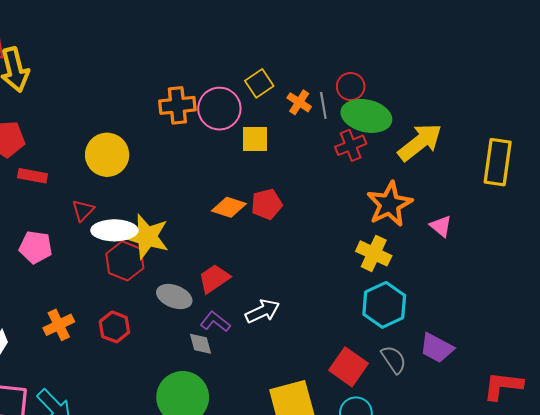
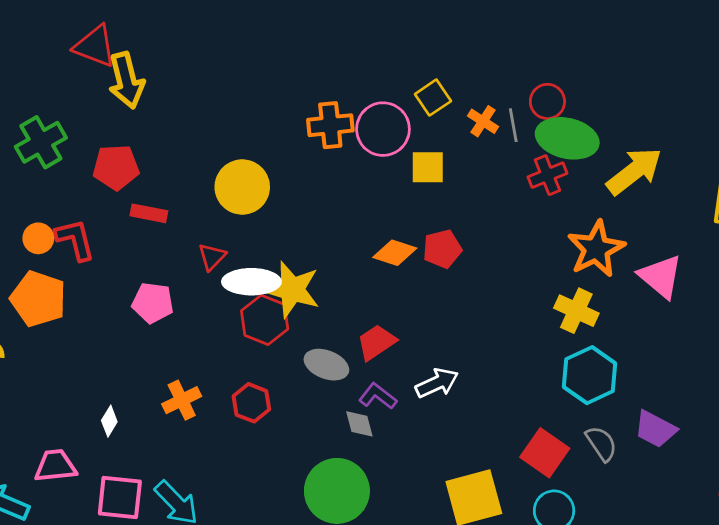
pink triangle: (441, 226) -> (661, 276), size x1.6

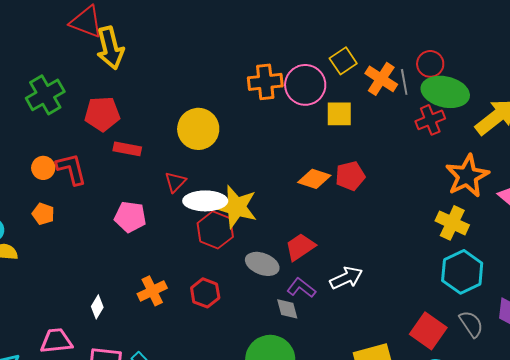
orange cross: (483, 121) -> (381, 79), size x1.4
orange pentagon: (38, 299) -> (43, 214), size x0.5

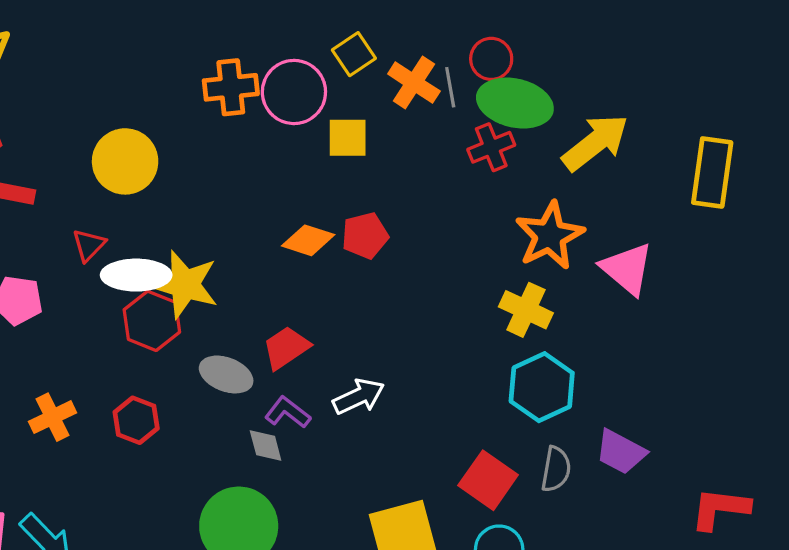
gray semicircle: (471, 324) -> (556, 469), turned 44

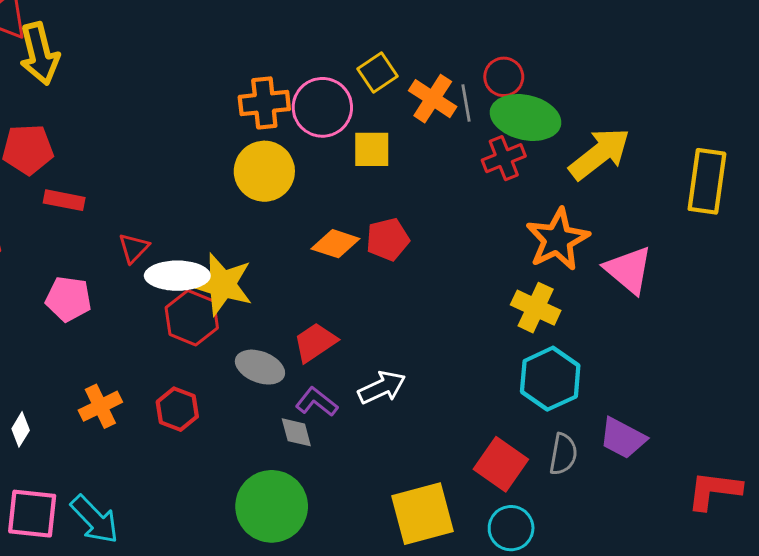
yellow circle: (125, 161) -> (264, 171), moved

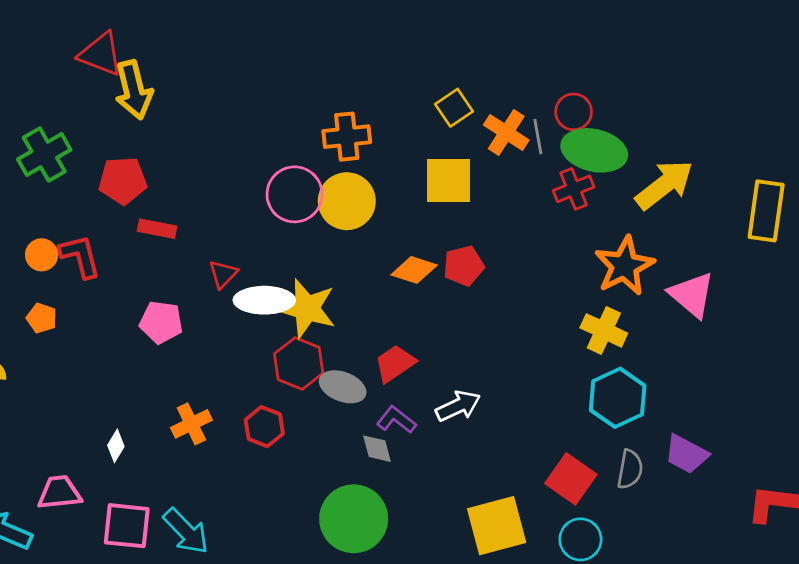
pink circle: (322, 107) -> (295, 194), moved
yellow square: (372, 149) -> (448, 181), size x1.4
red hexagon: (192, 318) -> (299, 363), moved

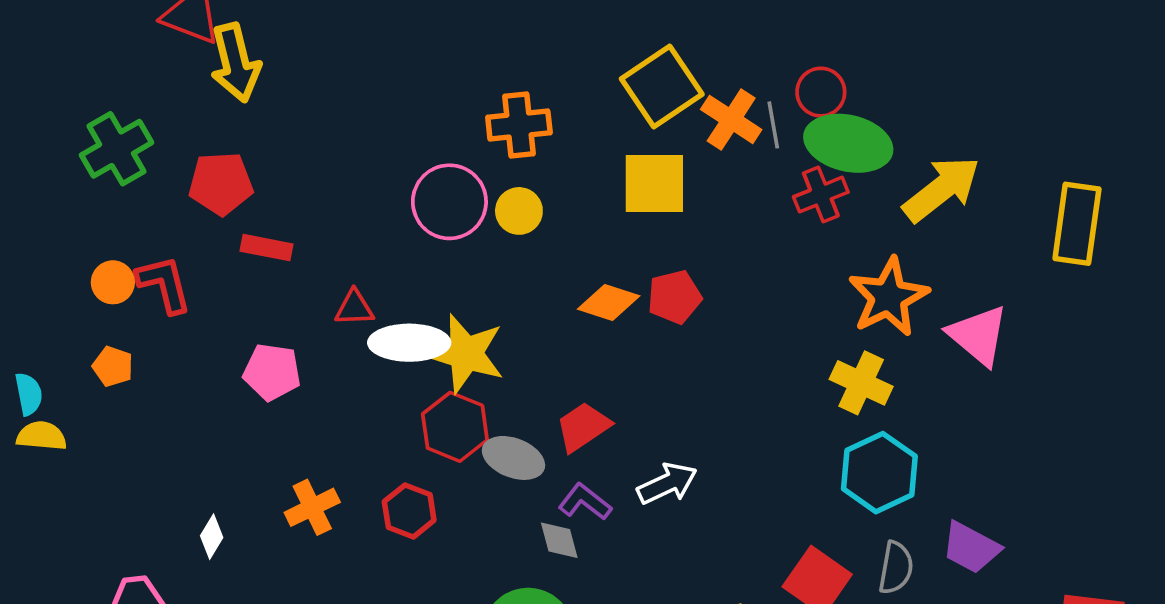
yellow square: (454, 108) -> (662, 87), size x1.6
yellow circle: (347, 201) -> (519, 211), size x0.6
red triangle: (223, 274) -> (354, 308), turned 44

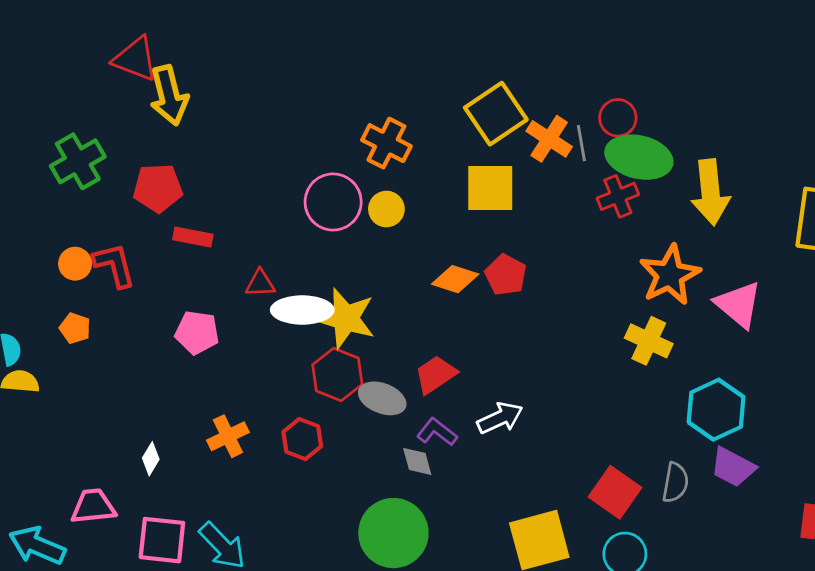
orange cross: (519, 125) -> (386, 143), turned 33
yellow arrow: (942, 189) -> (710, 192), turned 122
red pentagon: (674, 297) -> (506, 275), turned -30
cyan hexagon: (879, 473) -> (716, 410), moved

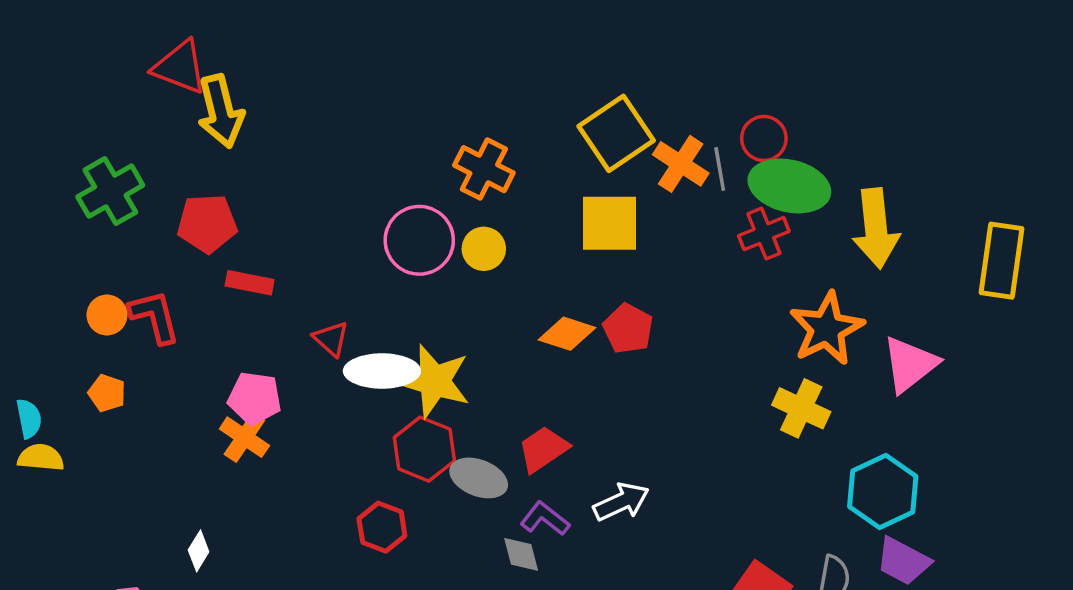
red triangle: (260, 283) -> (331, 339), turned 44
pink triangle: (738, 304) -> (910, 364), turned 42
orange cross: (228, 436) -> (244, 437), moved, turned -30

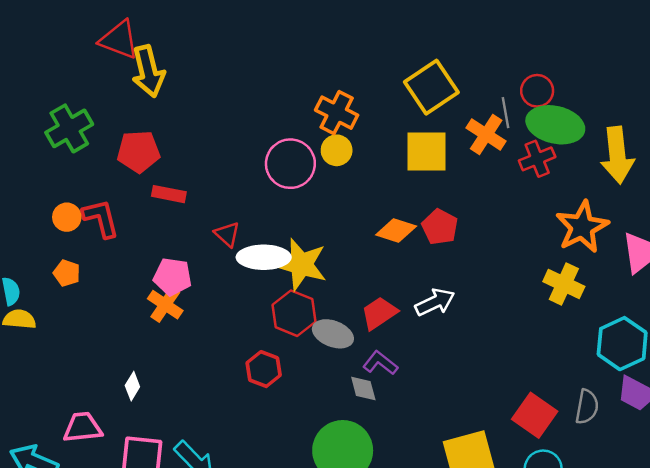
orange cross: (681, 164) -> (486, 135), moved
yellow circle: (484, 249) -> (337, 150), moved
white arrow: (621, 502) -> (435, 302), moved

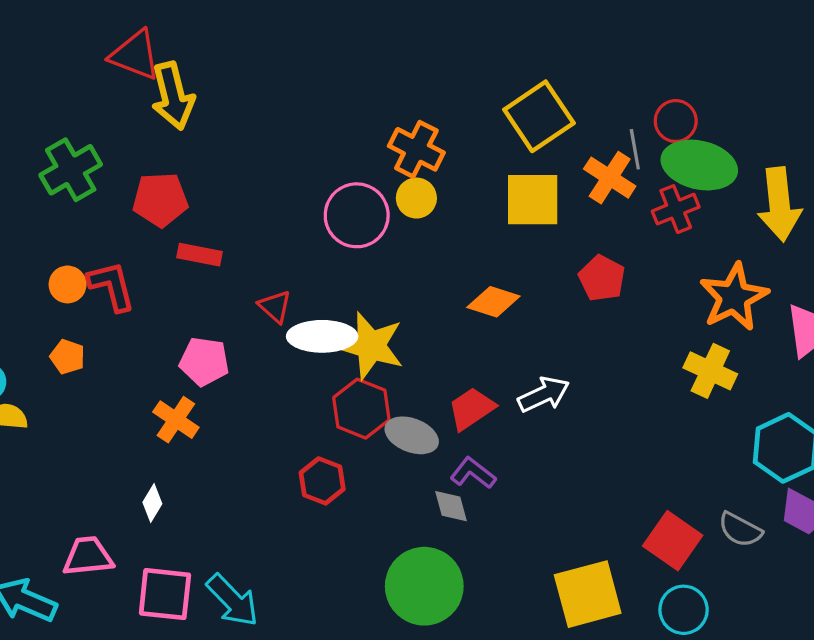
red pentagon: (440, 227) -> (602, 278), moved
orange cross: (165, 305) -> (176, 420), moved
gray semicircle: (587, 407) -> (740, 530), turned 108

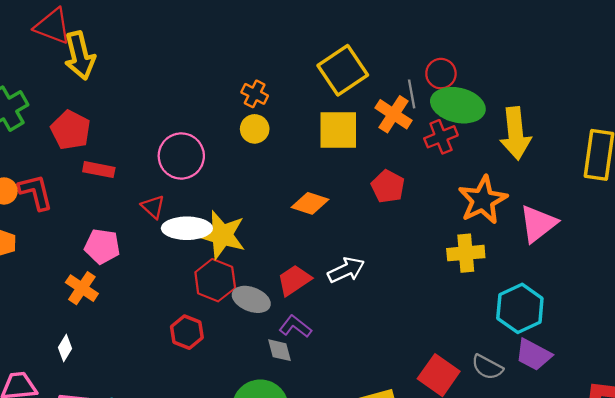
orange cross: (416, 149) -> (255, 94), size x0.7
red pentagon: (160, 200) -> (71, 130), turned 30
pink circle: (357, 215) -> (181, 156), moved
yellow cross: (710, 371) -> (466, 253), turned -30

